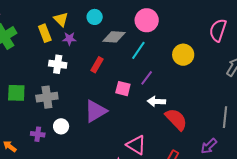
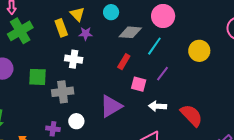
red rectangle: (97, 65) -> (124, 62), moved
green square: (16, 93) -> (38, 77), moved
white arrow: (156, 101) -> (158, 106), moved

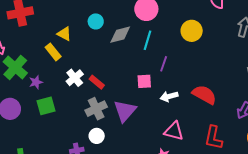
purple star: (86, 34) -> (36, 82), moved
white cross: (74, 59) -> (75, 78), turned -30
red rectangle: (124, 62) -> (97, 82), moved, turned -63
gray cross: (63, 92) -> (96, 109), moved

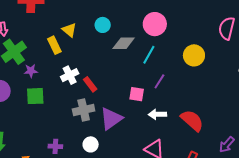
white circle: (97, 136) -> (91, 144), moved

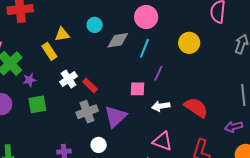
yellow triangle: (69, 30) -> (62, 34), turned -42
purple arrow: (227, 145) -> (234, 127), turned 42

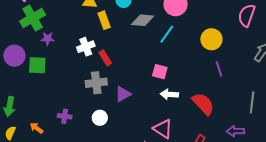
yellow rectangle: (49, 51) -> (104, 20), moved
purple line: (158, 73) -> (219, 69), moved, turned -56
pink square: (137, 89) -> (160, 72), moved
green square: (37, 104) -> (37, 65), moved
purple triangle: (115, 117) -> (123, 94), size x0.7

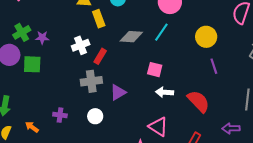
green cross: (33, 18) -> (22, 32), moved, size x0.7
gray diamond: (143, 20) -> (131, 37), moved
red rectangle: (105, 58) -> (100, 56), turned 63

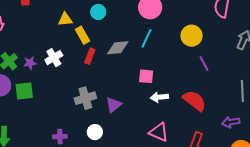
white cross: (81, 45) -> (54, 58), moved
red rectangle: (100, 56) -> (90, 56), moved

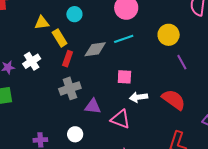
cyan line: (147, 38) -> (124, 39), turned 48
gray cross: (85, 98) -> (70, 88), moved
purple triangle: (113, 105) -> (93, 106), turned 48
pink triangle: (159, 132) -> (120, 119), moved

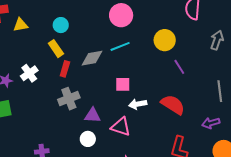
cyan circle: (74, 14) -> (61, 25), moved
yellow triangle: (42, 23) -> (21, 25), moved
white circle: (75, 134) -> (88, 139), moved

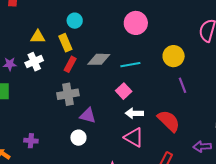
yellow triangle: (21, 25) -> (38, 37), moved
cyan line: (120, 46) -> (130, 65), moved
pink square: (123, 84) -> (124, 91), turned 35
pink triangle: (121, 127) -> (134, 137), moved

